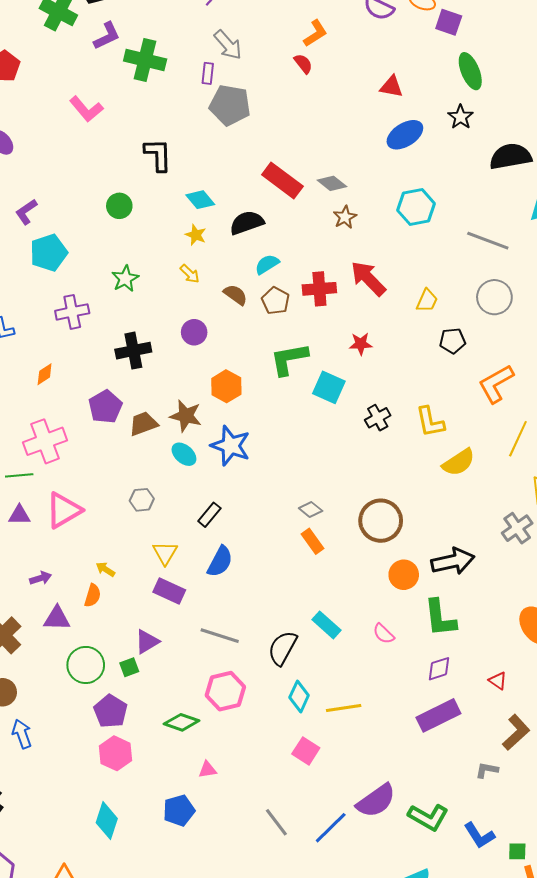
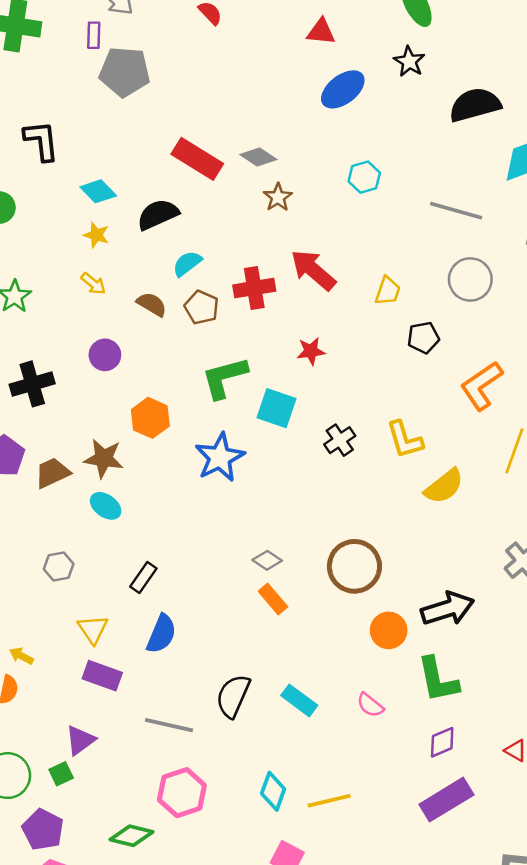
cyan hexagon: (416, 207) -> (364, 177), size x0.7
blue star: (231, 446) -> (220, 457), moved, turned 30
black semicircle: (283, 648) -> (233, 696), moved

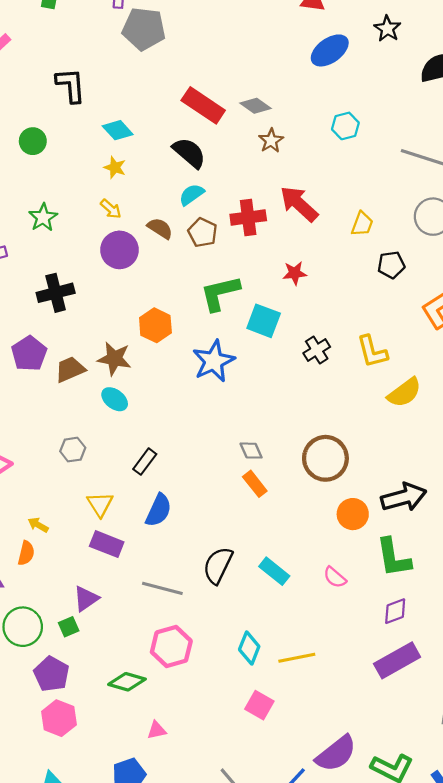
black semicircle: (158, 214) -> (189, 153), moved, turned 63
purple circle: (105, 355) -> (120, 250), moved, size x1.4
gray diamond: (267, 560) -> (251, 451), turned 30

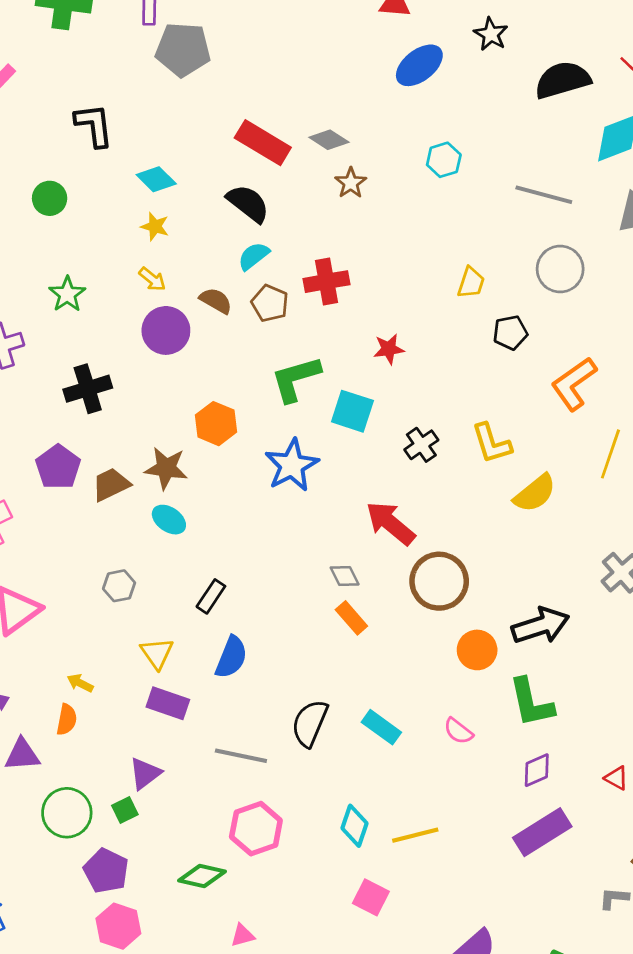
red arrow: (299, 204) -> (390, 523), moved

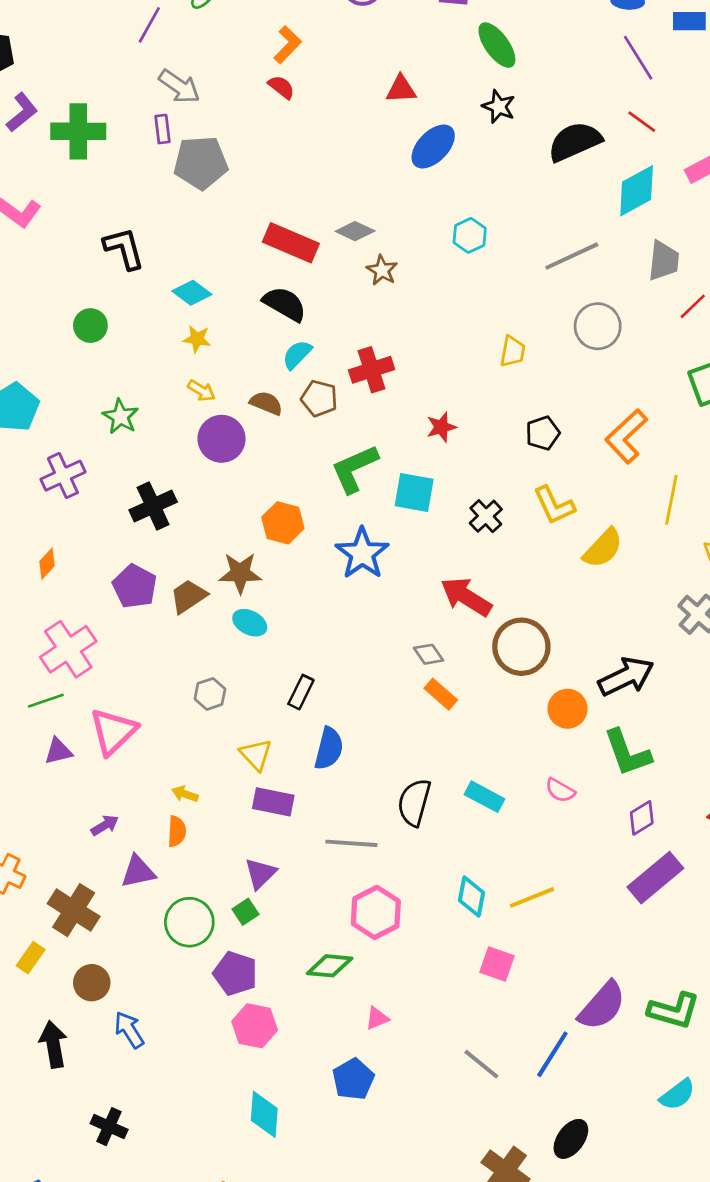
gray line: (544, 195) -> (572, 256), turned -32
black pentagon: (510, 333) -> (543, 433), moved

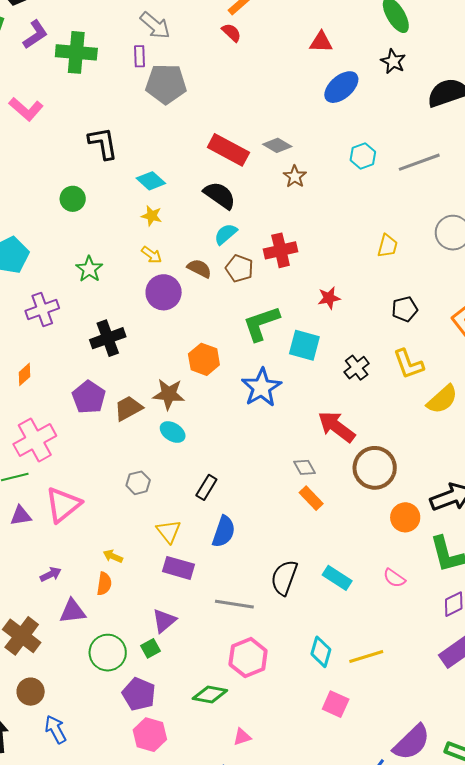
gray line: (572, 256) -> (419, 162), moved

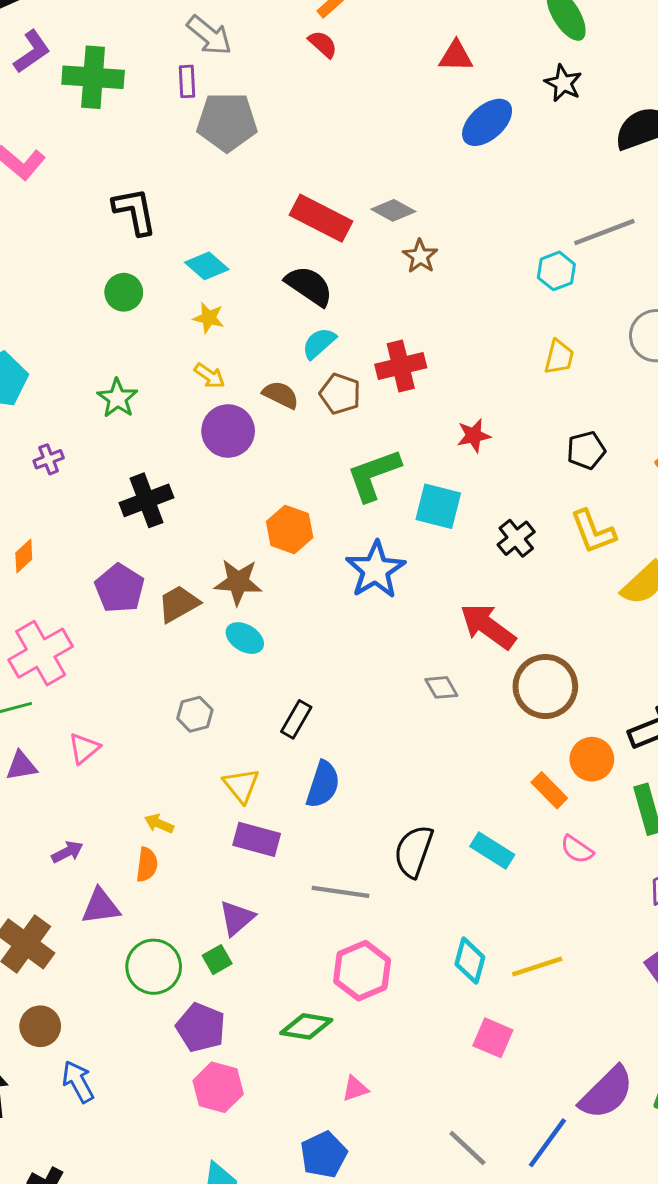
cyan hexagon: (363, 156) -> (556, 271), moved
green circle: (73, 199) -> (124, 292), moved
purple cross: (42, 309) -> (49, 459), size x0.6
orange rectangle: (311, 498) -> (549, 790), moved
pink triangle: (63, 505) -> (84, 748), size x0.6

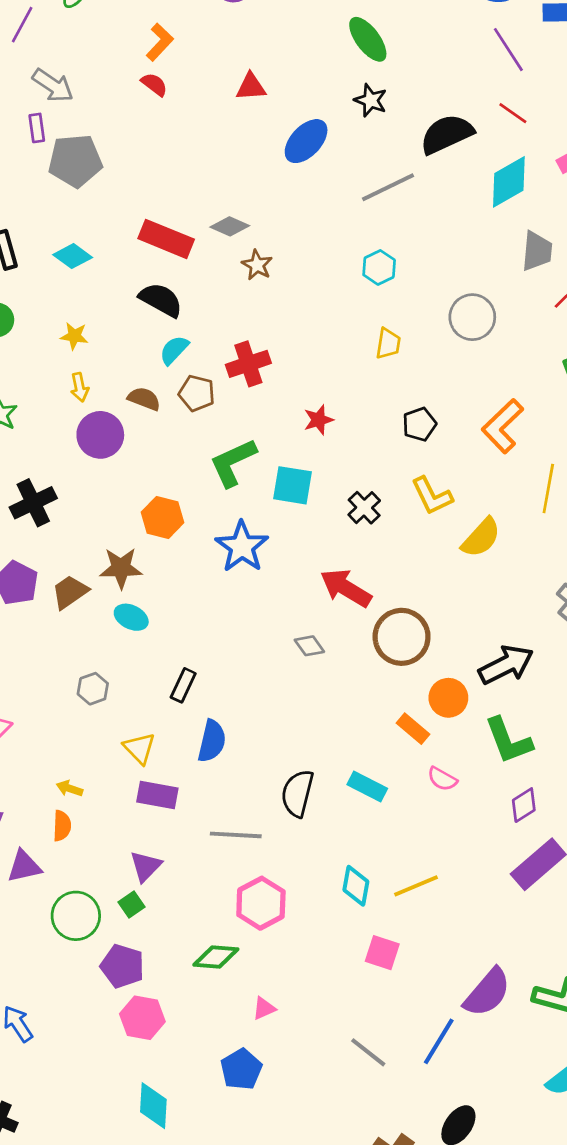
red triangle: (456, 56) -> (251, 87), moved
gray line: (604, 232) -> (388, 187), moved
cyan diamond: (207, 266) -> (73, 256), moved
yellow arrow: (210, 376) -> (80, 387), turned 48

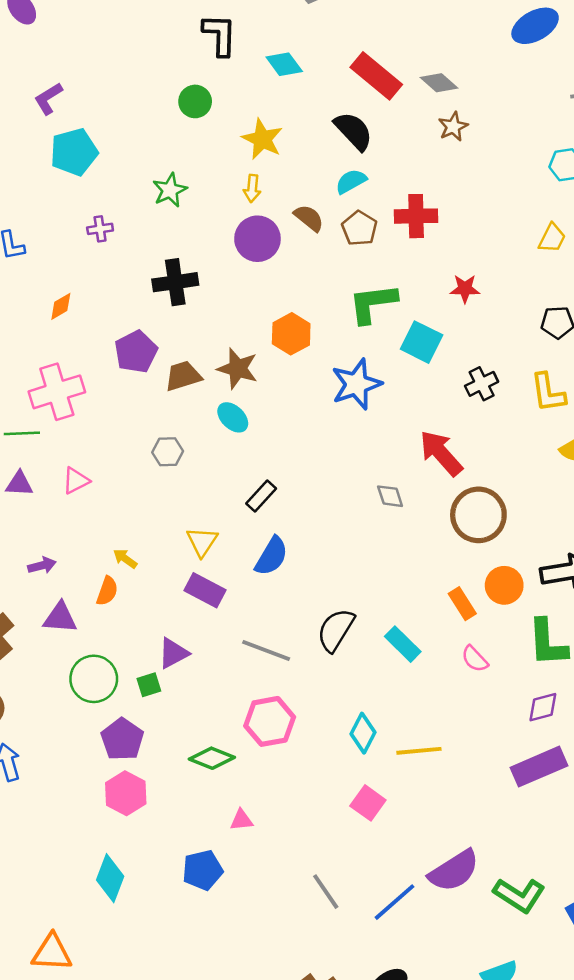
yellow star: (74, 336) -> (262, 139), size x1.5
gray hexagon: (93, 689) -> (168, 452), moved

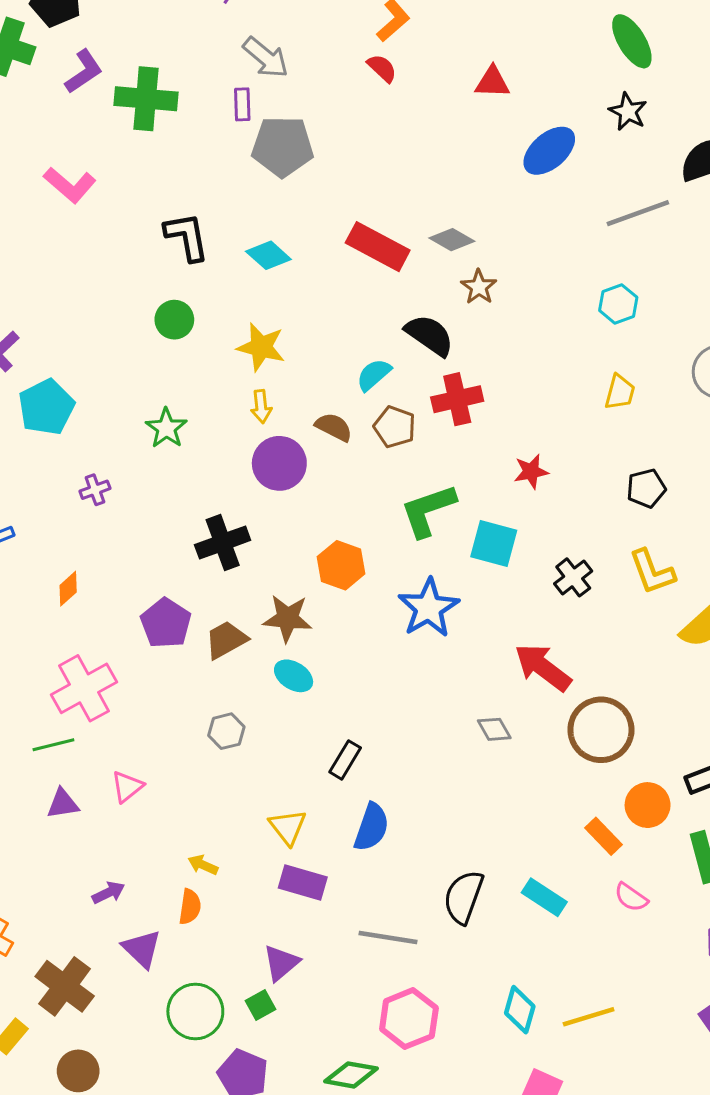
black semicircle: (353, 131) -> (429, 335), moved
black cross: (175, 282) -> (223, 542), moved
purple triangle: (60, 618) -> (142, 949), turned 51

